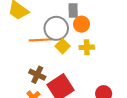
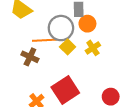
yellow cross: (87, 47) -> (93, 48), turned -32
brown cross: (37, 75) -> (30, 57), moved

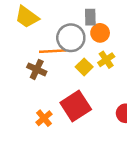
yellow square: (68, 47) -> (84, 67), moved

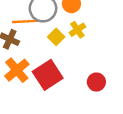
orange cross: (44, 118) -> (17, 70), moved, size x1.5

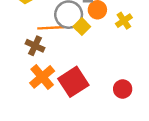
yellow cross: (77, 30) -> (124, 21), moved
yellow square: (56, 37) -> (82, 27), moved

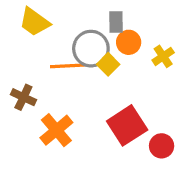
brown cross: (35, 46) -> (23, 97), moved
red square: (73, 82) -> (127, 125), moved

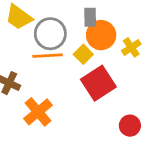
orange circle: (129, 42) -> (101, 35), size x1.4
gray circle: (91, 49) -> (50, 34), moved
red square: (127, 125) -> (98, 83), moved

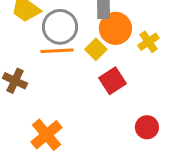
red square: (98, 83) -> (112, 81), size x0.7
orange cross: (38, 112) -> (47, 135), moved

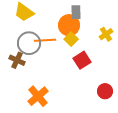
gray circle: (60, 27) -> (29, 43), moved
orange circle: (115, 28) -> (69, 25), moved

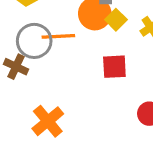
yellow square: (71, 39) -> (116, 20), moved
red square: (82, 60) -> (114, 67), turned 30

